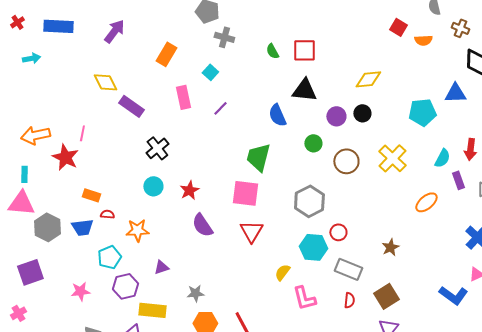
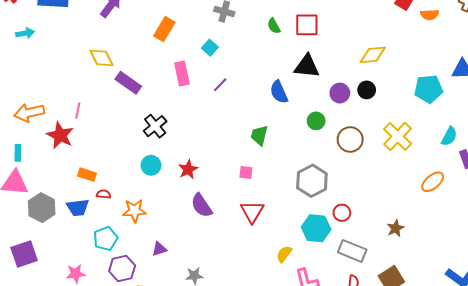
green trapezoid: (258, 157) -> (259, 135), size x0.7
pink square: (245, 193) -> (246, 173), size x0.5

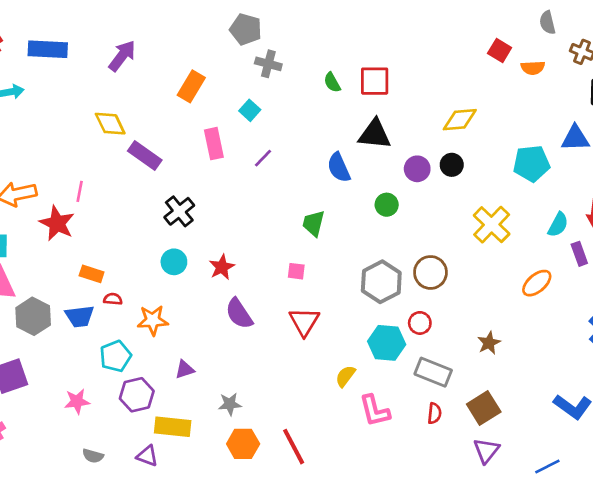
brown circle: (350, 139) -> (430, 272), moved

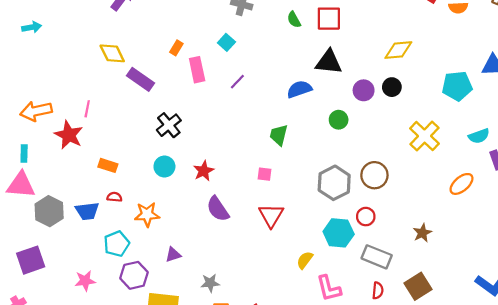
orange rectangle: (191, 86) -> (176, 48), moved, size x0.6
blue semicircle: (339, 167) -> (299, 89), turned 95
cyan semicircle: (558, 225) -> (479, 136), turned 42
orange rectangle: (92, 274) -> (108, 165), moved

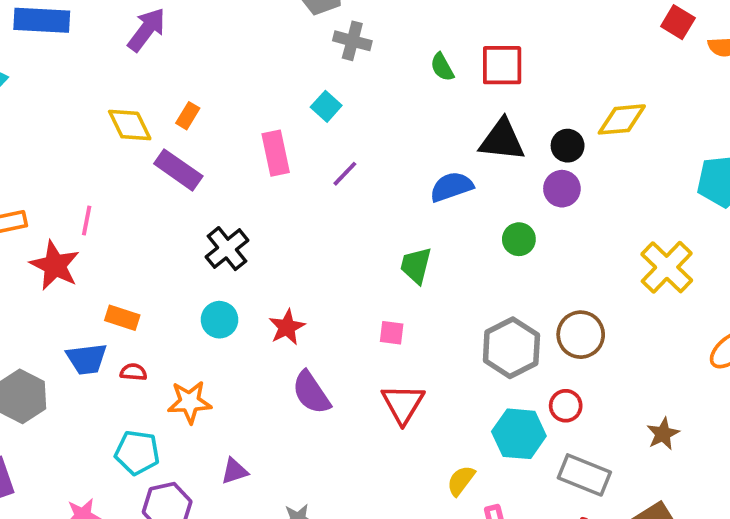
orange rectangle: (176, 48) -> (188, 116), moved
black circle: (392, 87) -> (568, 146), moved
blue trapezoid: (87, 211) -> (87, 359), moved
cyan pentagon: (117, 244) -> (137, 453), turned 30

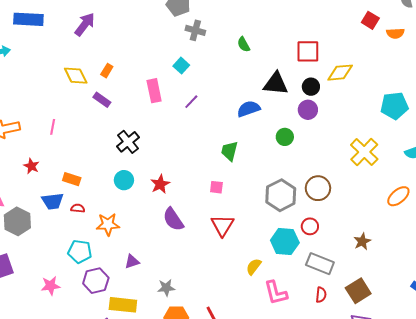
red square: (502, 65) -> (308, 51), moved
purple rectangle: (178, 170) -> (102, 100), size x0.7
red star: (55, 265) -> (31, 166), moved, size x0.6

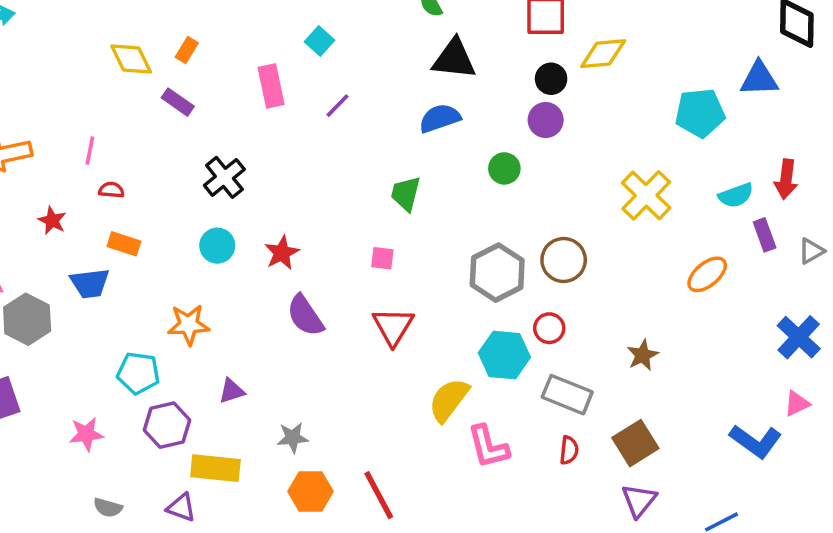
black triangle: (276, 84) -> (454, 59), moved
red semicircle: (78, 208) -> (111, 190), moved
yellow semicircle: (254, 267) -> (449, 400), size x1.5

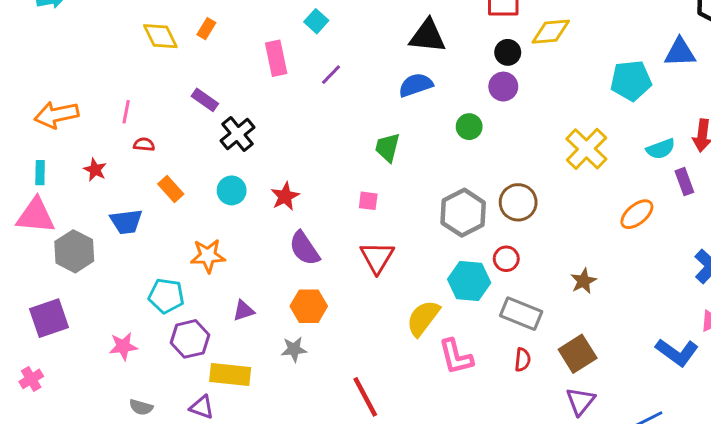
purple rectangle: (178, 102) -> (205, 100), moved
orange rectangle: (124, 244) -> (171, 189), moved, turned 30
orange hexagon: (311, 491) -> (309, 306), moved

